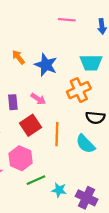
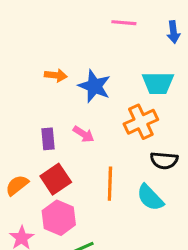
orange arrow: (18, 57) -> (56, 75), turned 136
red square: (30, 125) -> (56, 179), moved

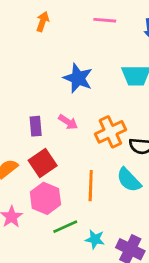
orange arrow: (56, 75) -> (43, 22), moved, turned -78
orange cross: (141, 122) -> (110, 132), moved
orange line: (110, 184) -> (91, 186), moved

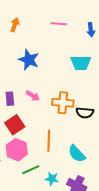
blue star: (78, 78) -> (29, 60), moved
orange cross: (110, 132) -> (63, 103), turned 30
cyan semicircle: (129, 180) -> (77, 154), moved

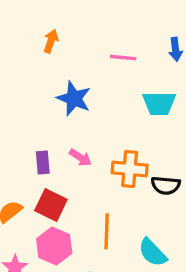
pink line: (59, 24) -> (123, 58), moved
red square: (15, 125) -> (51, 205), turned -30

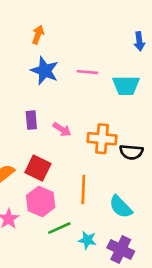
pink line: (123, 58) -> (87, 72), moved
blue star: (74, 98) -> (45, 71), moved
purple rectangle: (43, 162) -> (31, 120), moved

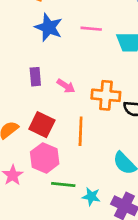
orange line: (83, 189) -> (81, 131), moved
green line: (59, 228) -> (63, 185), turned 30

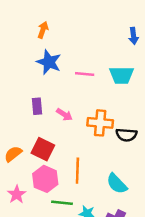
pink line: (91, 29) -> (85, 74), moved
orange line: (81, 131) -> (77, 171), moved

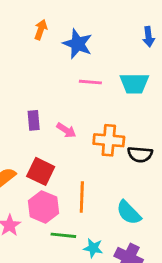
blue star: (49, 62) -> (78, 44), moved

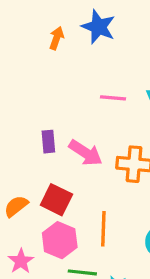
blue star: (78, 44) -> (98, 27), moved
pink arrow: (66, 130) -> (86, 153), size x1.5

